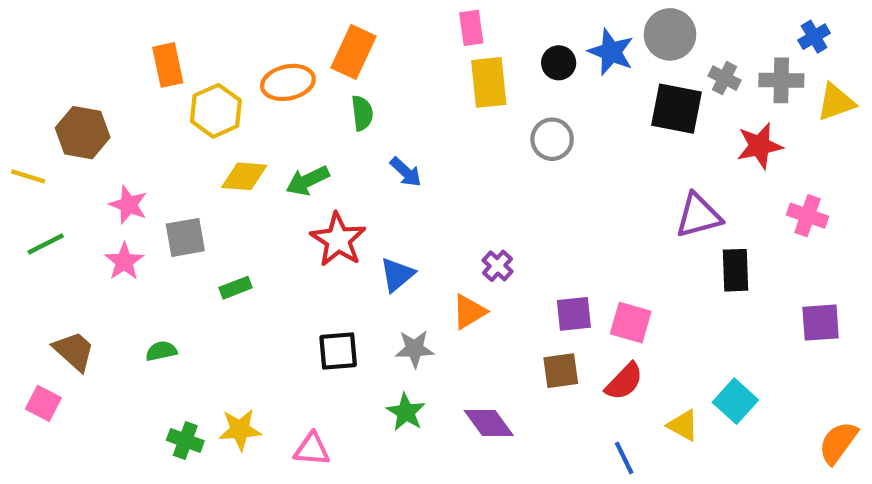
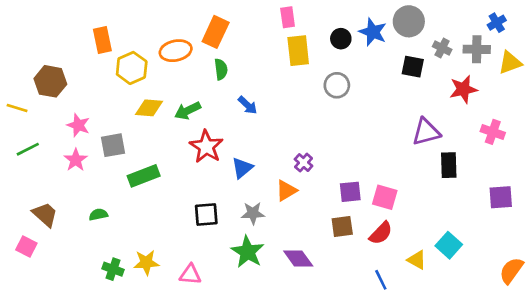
black square: (677, 109) -> (413, 67), size x0.7
green rectangle: (236, 288) -> (144, 176), size x1.6
green star: (406, 412) -> (248, 252), size x1.4

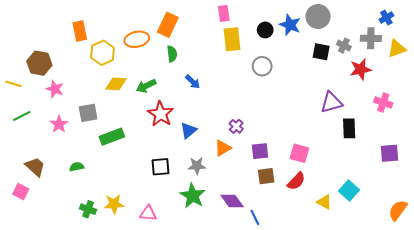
gray cross: (442, 48) -> (344, 46), moved
pink star: (78, 125) -> (55, 89), moved
purple square: (350, 192) -> (260, 151), moved
blue line: (381, 280) -> (255, 217), moved

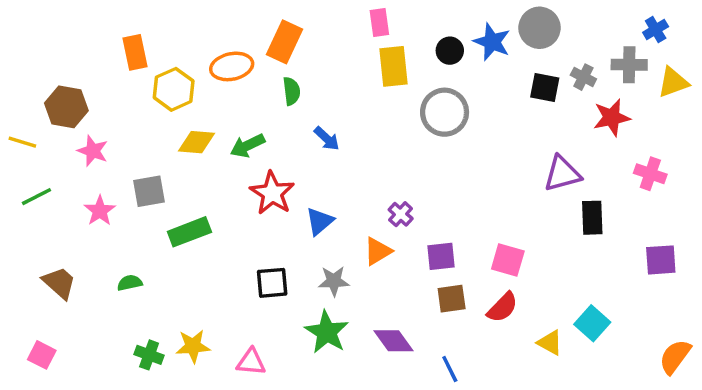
gray circle: (262, 66) -> (445, 112), size x1.4
pink square: (21, 192) -> (42, 355), moved
blue line: (255, 217) -> (450, 369), moved

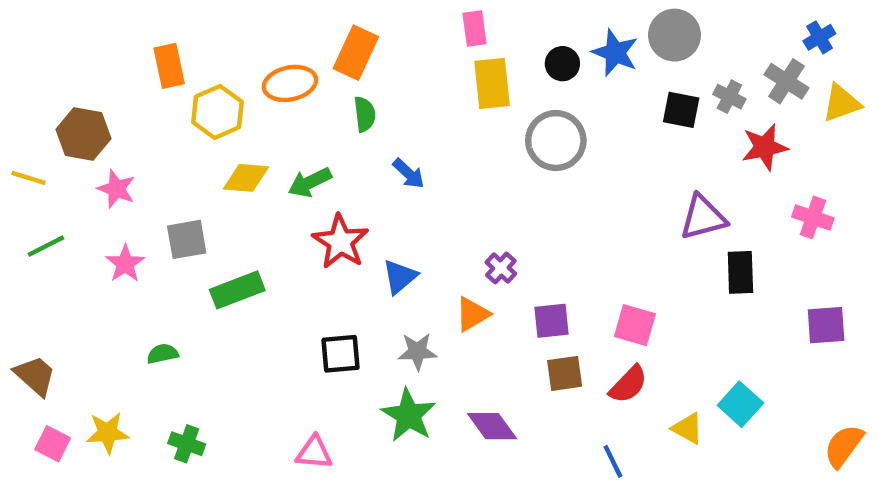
gray cross: (629, 65) -> (787, 81), turned 32
brown trapezoid: (59, 283) -> (35, 376), moved
yellow star: (193, 346) -> (108, 433), moved
blue line: (450, 369) -> (613, 461), moved

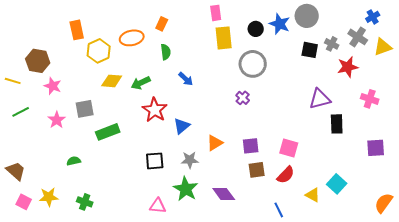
orange rectangle: (356, 53) -> (162, 24), size x0.6
purple cross: (501, 268) -> (243, 98), moved
pink triangle: (314, 453) -> (158, 206), moved

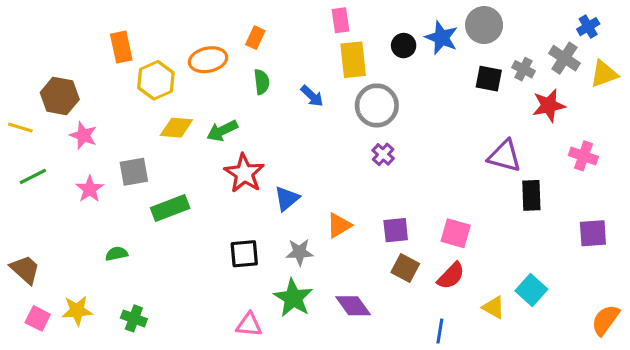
gray circle: (253, 64) -> (377, 105), moved
blue arrow: (186, 79) -> (312, 96), moved
purple triangle: (320, 99) -> (505, 156), turned 30
brown square: (257, 170) -> (405, 268), turned 36
blue line: (279, 210) -> (440, 331), turned 35

